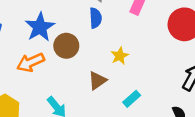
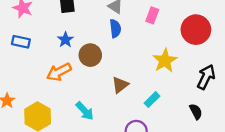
blue star: (40, 27) -> (65, 40), size x0.6
yellow star: (120, 56) -> (165, 61), moved, size x1.5

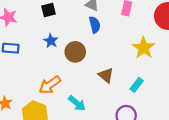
orange arrow: (59, 72) -> (50, 85), moved
brown triangle: (120, 85) -> (106, 75), turned -35

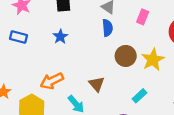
brown circle: (75, 52) -> (126, 56), moved
brown triangle: (106, 75) -> (97, 84), moved

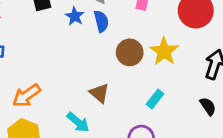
blue star: (60, 37) -> (75, 16), moved
orange arrow: (52, 81) -> (26, 95), moved

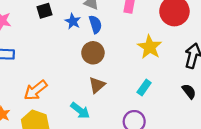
brown circle: (130, 52) -> (93, 53), moved
brown triangle: (99, 93) -> (97, 85), turned 42

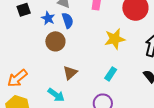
yellow star: (150, 47) -> (115, 39), turned 30
brown circle: (93, 53) -> (55, 41), moved

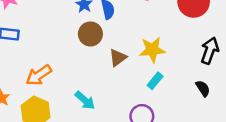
yellow star: (115, 39) -> (152, 50), moved
brown triangle: (70, 73) -> (118, 58), moved

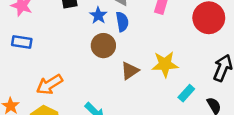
cyan rectangle: (155, 81) -> (186, 93), moved

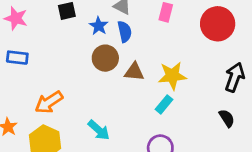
brown triangle: (130, 71) -> (134, 72), moved, turned 42
cyan rectangle: (186, 93) -> (164, 104), moved

